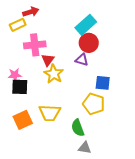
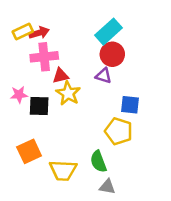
red arrow: (31, 12) -> (39, 33), moved
red triangle: (48, 60) -> (61, 76), turned 40
black square: (20, 87) -> (39, 106), moved
yellow trapezoid: (50, 113) -> (63, 170), moved

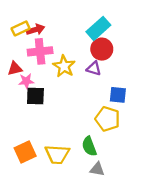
red triangle: (61, 76) -> (15, 69), moved
yellow star: (68, 93) -> (64, 66), moved
pink star: (19, 95) -> (26, 81), moved
orange square: (29, 151) -> (25, 152), moved

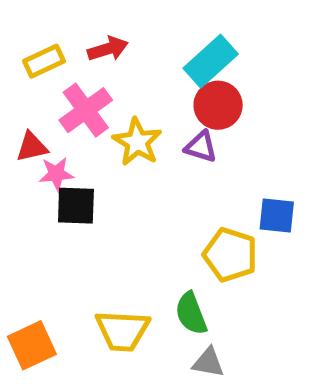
red arrow: (35, 30) -> (108, 49), moved
pink cross: (40, 51) -> (86, 110), turned -30
blue square: (118, 95) -> (277, 215), moved
orange square: (25, 152) -> (32, 345), moved

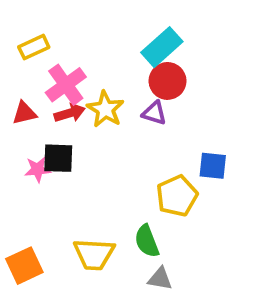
red arrow: (108, 49) -> (70, 113), moved
pink star: (56, 174) -> (38, 169), moved
yellow pentagon: (230, 255) -> (177, 196), turned 30

